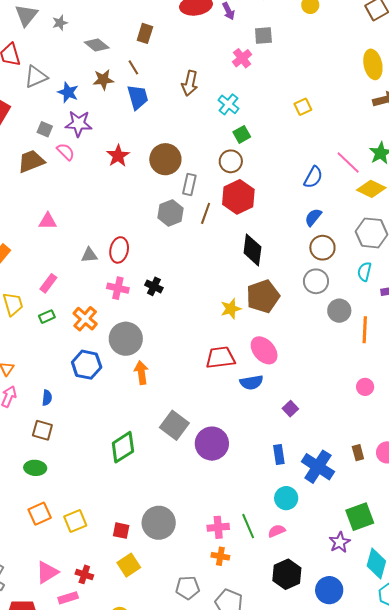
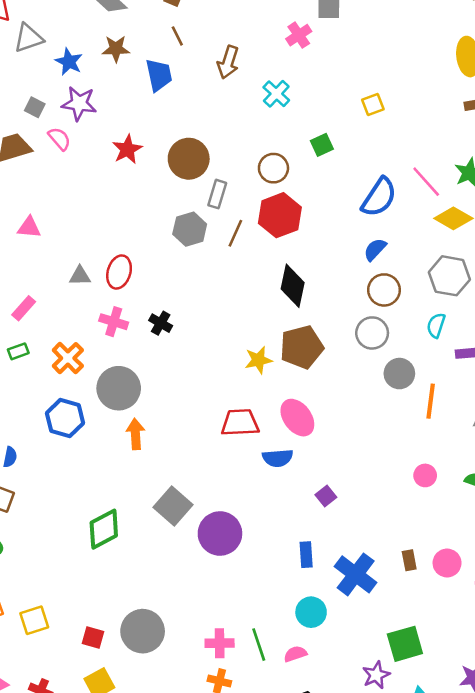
brown line: (133, 67) -> (177, 36), moved
green square: (242, 134) -> (322, 145), moved
blue semicircle: (313, 177) -> (379, 197), size x1.4

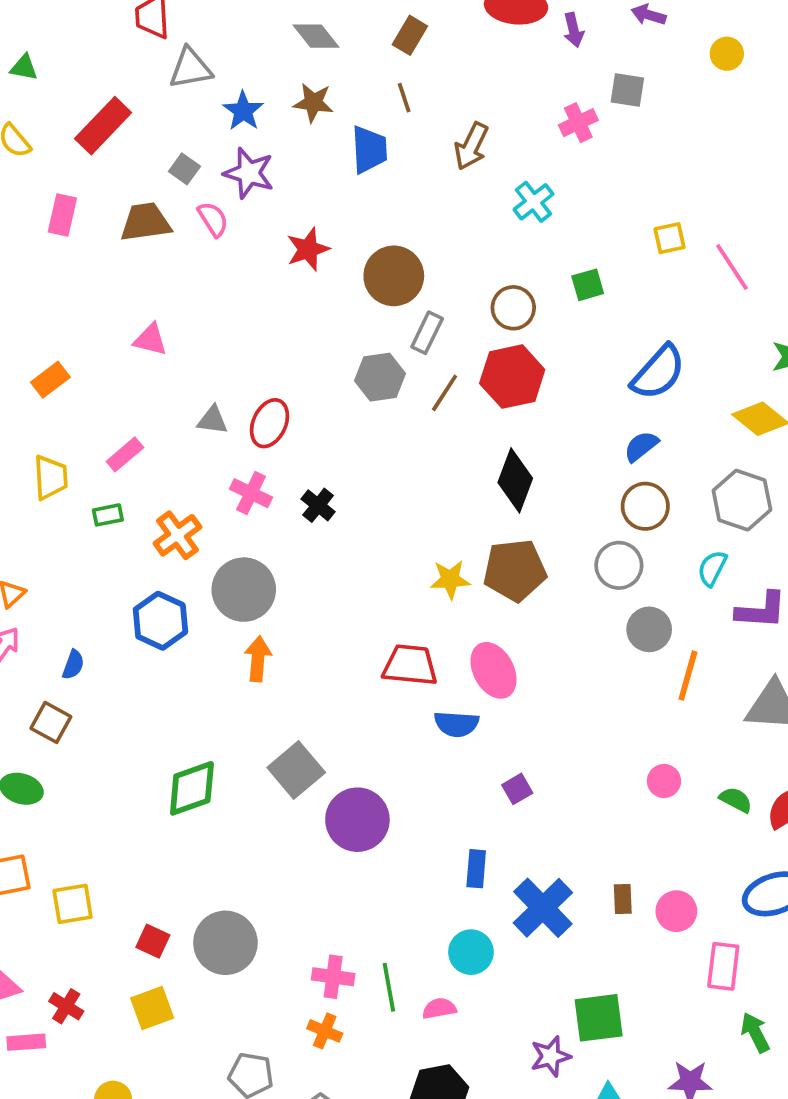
pink line: (426, 182) -> (732, 267), moved

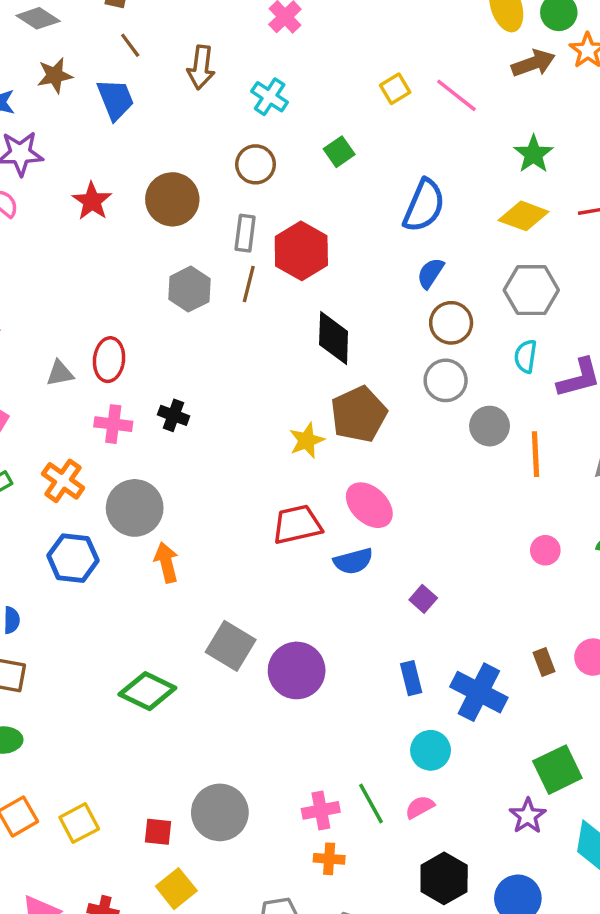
brown circle: (513, 308) -> (256, 164), moved
gray rectangle: (427, 333) -> (245, 233), moved
green diamond: (192, 788) -> (147, 691), turned 64

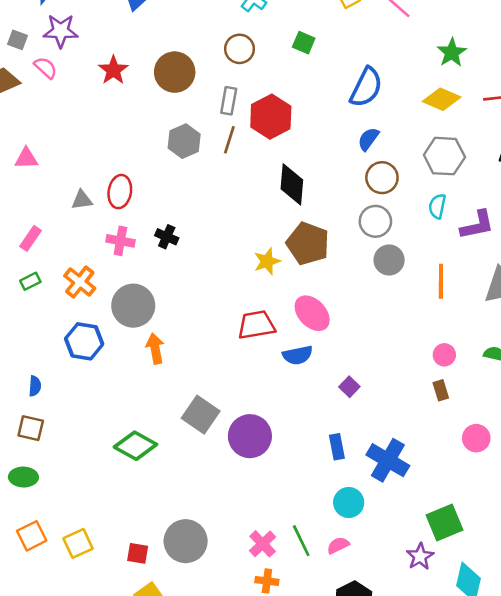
green square: (339, 152) -> (304, 43), turned -35
brown pentagon: (359, 414) -> (308, 244), turned -30
gray circle: (490, 426) -> (389, 260), moved
brown rectangle: (544, 662) -> (441, 390), moved
pink cross: (321, 810) -> (263, 544), turned -36

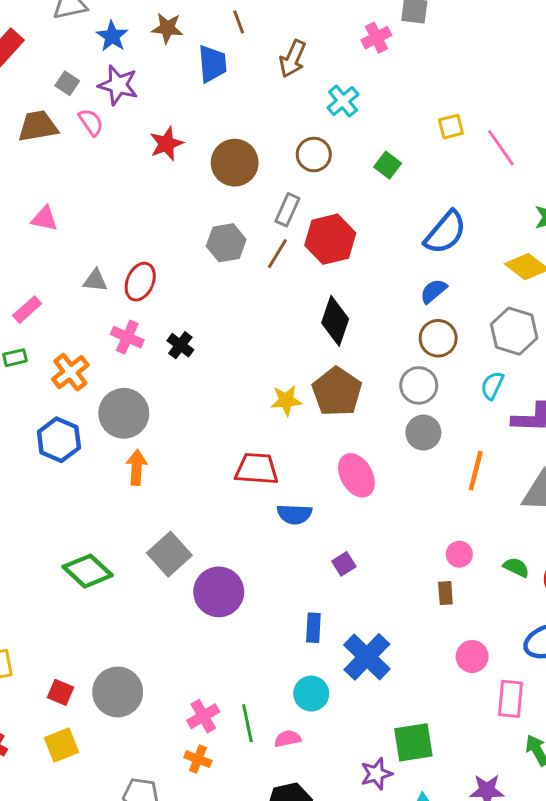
pink ellipse: (312, 313) -> (356, 475), moved

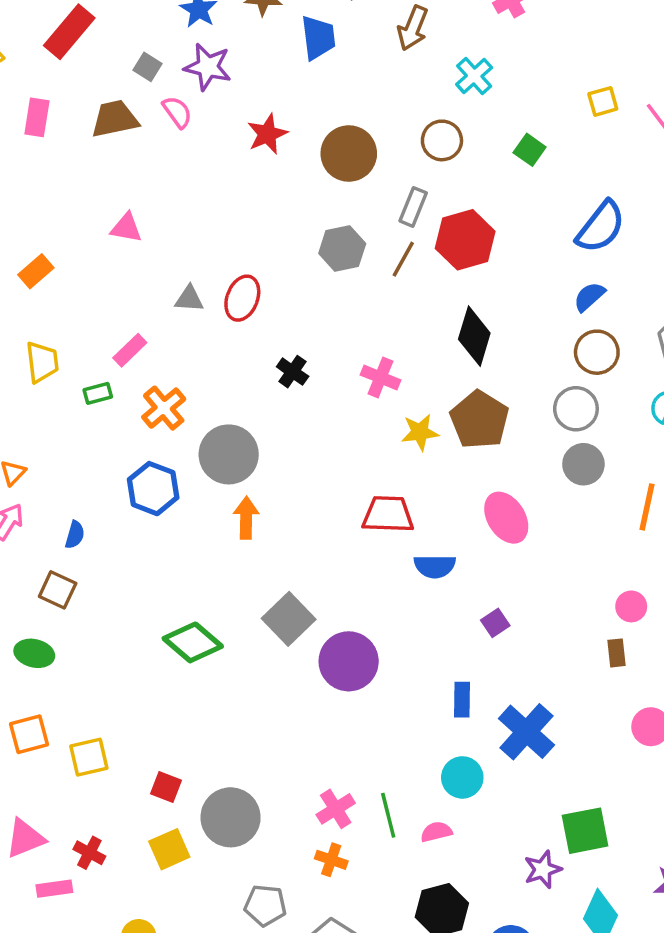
pink rectangle: (27, 310) -> (130, 350), moved
pink cross: (127, 337) -> (380, 377), moved
gray circle: (118, 692) -> (231, 817), moved

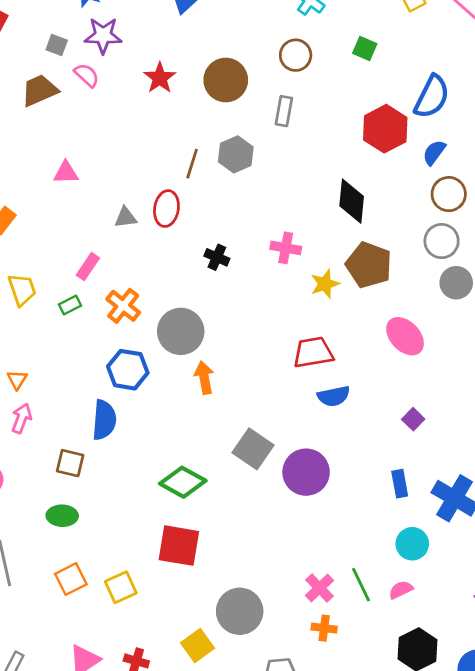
red hexagon: (465, 240) -> (385, 129), moved
brown line: (403, 259) -> (192, 164), moved
blue semicircle: (75, 535) -> (104, 420), moved, size x1.8
blue semicircle: (435, 566) -> (334, 396), moved
red square: (166, 787) -> (179, 546), moved, size x1.8

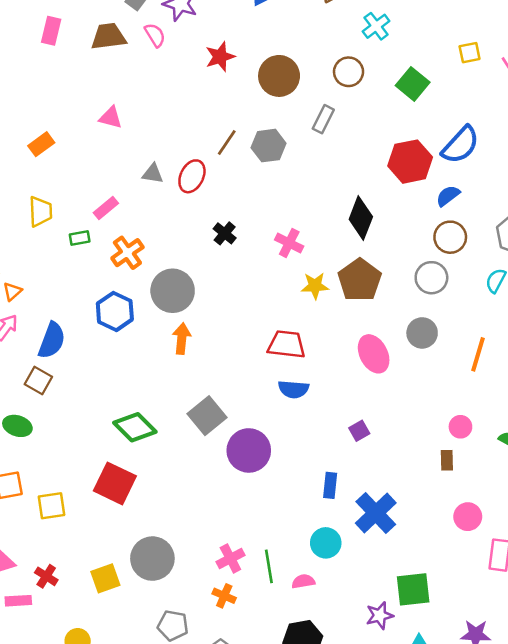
green square: (365, 49) -> (413, 84), size x1.4
gray circle: (456, 283) -> (422, 333), moved
blue semicircle: (104, 420) -> (52, 340), moved

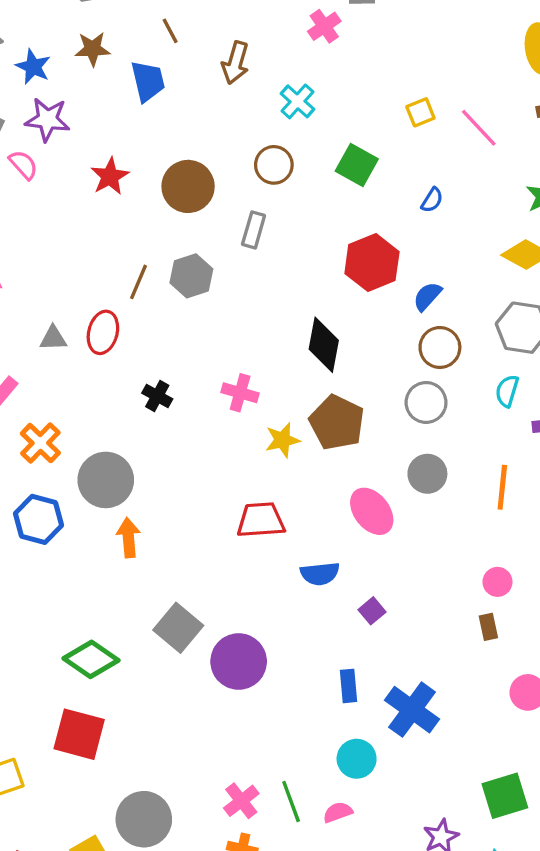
blue semicircle: (460, 145) -> (432, 200), moved, size x0.5
blue semicircle: (294, 389) -> (320, 574), moved
green square: (413, 589) -> (505, 796), moved

